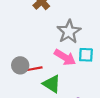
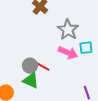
red line: (35, 69) -> (43, 67), turned 48
green triangle: (52, 84) -> (31, 81), moved

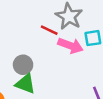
red line: (43, 67) -> (49, 30), moved

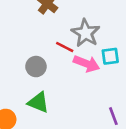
gray circle: (23, 65) -> (36, 67), moved

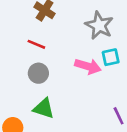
gray star: (86, 33) -> (99, 25), moved
red line: (65, 47) -> (36, 44), moved

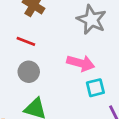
cyan square: (111, 57) -> (95, 88), moved

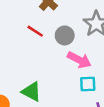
gray circle: (29, 72) -> (65, 35), moved

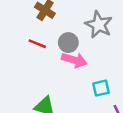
pink arrow: (79, 60) -> (74, 60), moved

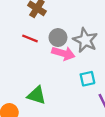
gray star: (99, 25) -> (85, 40), moved

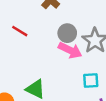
red line: (30, 38) -> (20, 31), moved

